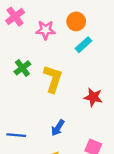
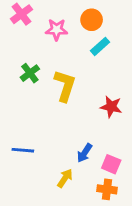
blue arrow: (58, 128) -> (85, 153), moved

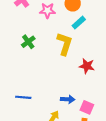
yellow L-shape: (65, 86) -> (65, 44), moved
blue arrow: (85, 153) -> (68, 99), turned -120

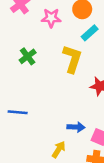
blue line: (23, 97) -> (18, 112), moved

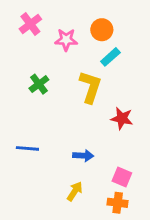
blue arrow: (76, 127) -> (83, 156), moved

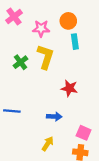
cyan rectangle: (110, 57) -> (75, 42), turned -56
yellow L-shape: (90, 87) -> (45, 57), moved
red star: (122, 118) -> (69, 88), moved

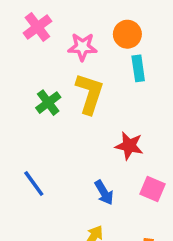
blue line: (12, 111) -> (34, 184), turned 49
blue arrow: (54, 116) -> (104, 193), turned 56
pink square: (84, 133) -> (153, 189), moved

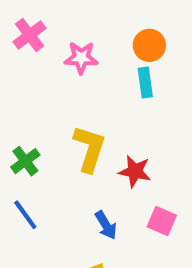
orange circle: (127, 34) -> (149, 45), moved
yellow L-shape: (90, 94) -> (89, 149), moved
green cross: (48, 103) -> (25, 161), moved

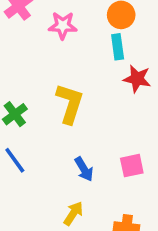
red star: (135, 171) -> (137, 79), moved
pink square: (162, 221) -> (132, 166), turned -35

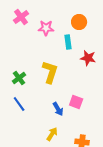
cyan rectangle: (118, 47) -> (68, 42), moved
pink square: (132, 166) -> (76, 102), moved, turned 32

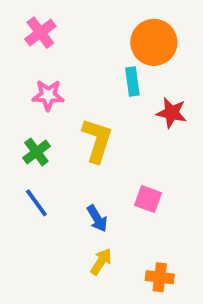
orange circle: (79, 22) -> (154, 42), size x1.5
pink star: (46, 28) -> (48, 95), moved
blue arrow: (58, 109) -> (97, 219), moved

